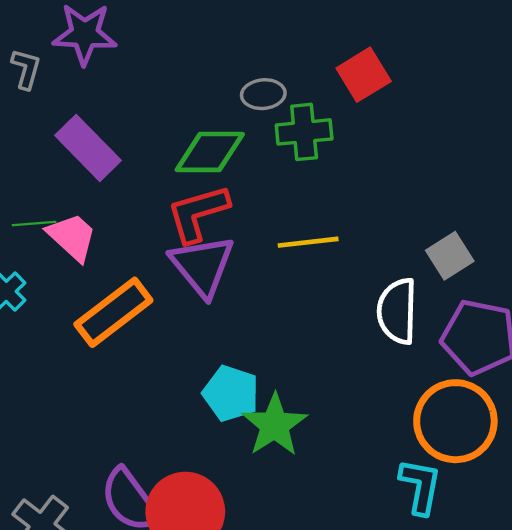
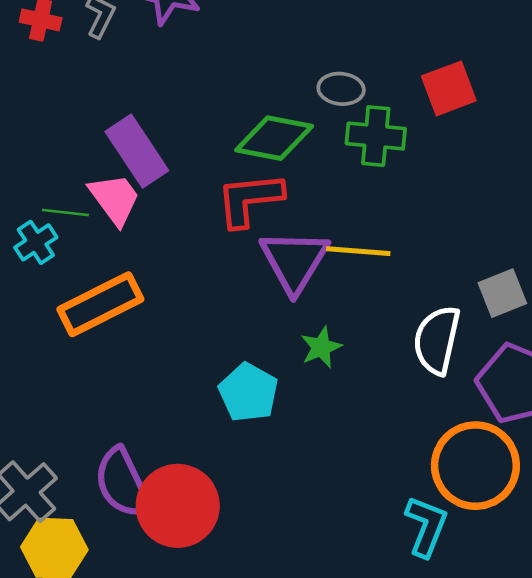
purple rectangle: (88, 148) -> (137, 151), moved
green line: (34, 223) -> (65, 212), moved
purple triangle: (202, 266) -> (294, 261), moved
orange rectangle: (113, 312) -> (100, 304), moved
green star: (274, 425) -> (321, 347), moved, size x0.6

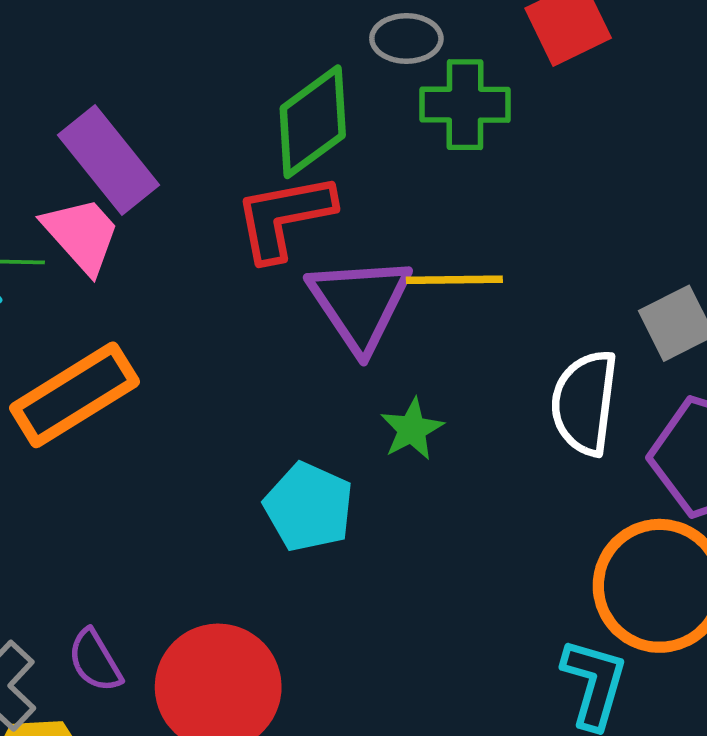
green diamond: (274, 138) -> (313, 122), turned -42
purple semicircle: (123, 483) -> (95, 661), moved, size x0.6

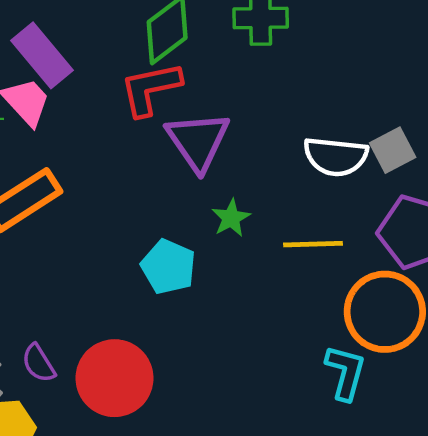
yellow line: (454, 280) -> (313, 244), moved
white semicircle: (585, 403) -> (336, 156), moved, turned -90

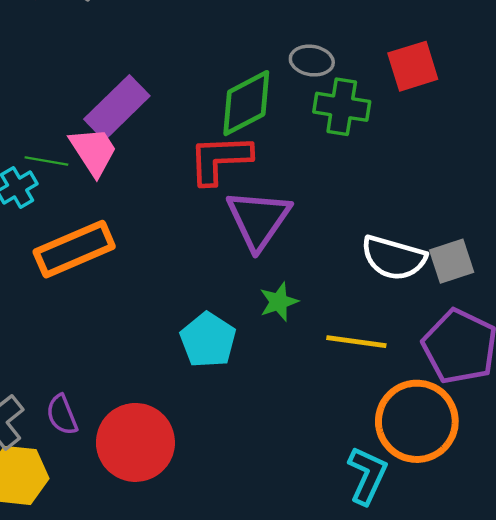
purple rectangle: (42, 55) -> (117, 108), turned 76

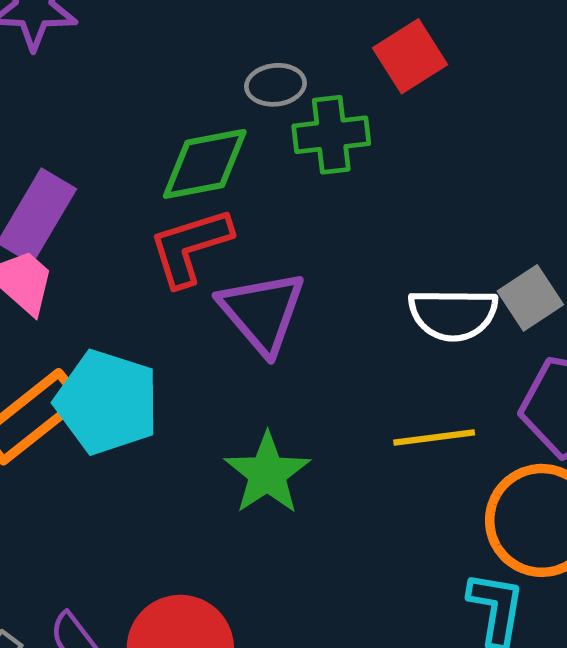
green diamond: (246, 103) -> (205, 164), turned 32
green star: (279, 302) -> (267, 473), moved, size x1.6
cyan pentagon: (208, 340) -> (107, 402), moved, size x1.4

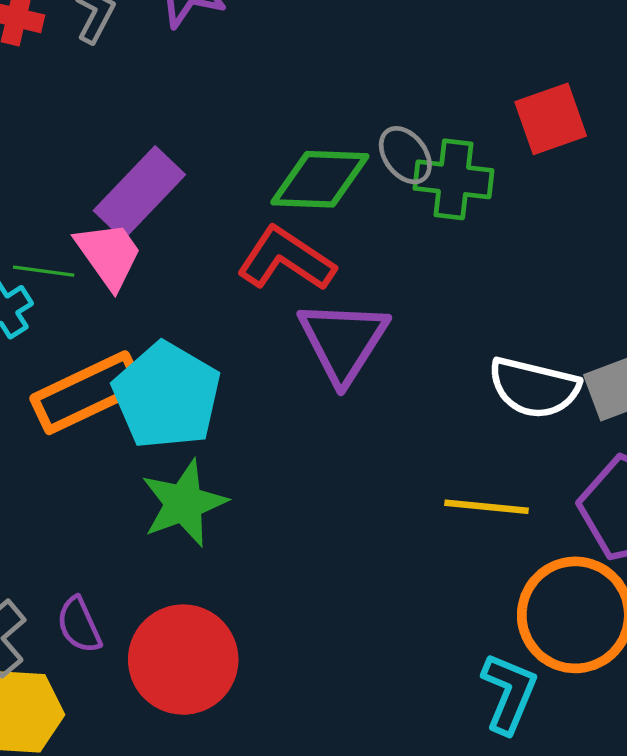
gray ellipse: (276, 85) -> (405, 155), moved, turned 46
red L-shape: (190, 247) -> (286, 259), turned 38
green star: (267, 473) -> (184, 503), moved

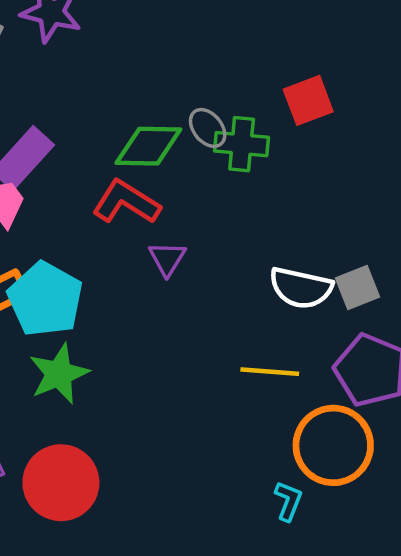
purple triangle: (343, 341) -> (167, 259), size x0.6
cyan L-shape: (509, 693) -> (288, 501), size x0.7

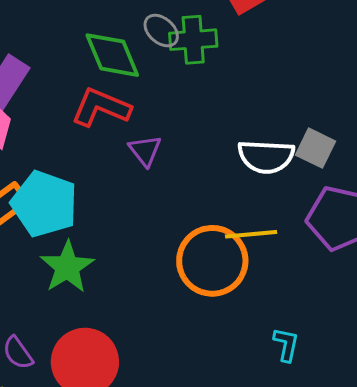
green diamond: (148, 146) -> (112, 55), turned 76
gray square: (358, 288) -> (316, 148), turned -33
orange circle: (333, 445) -> (212, 261), moved

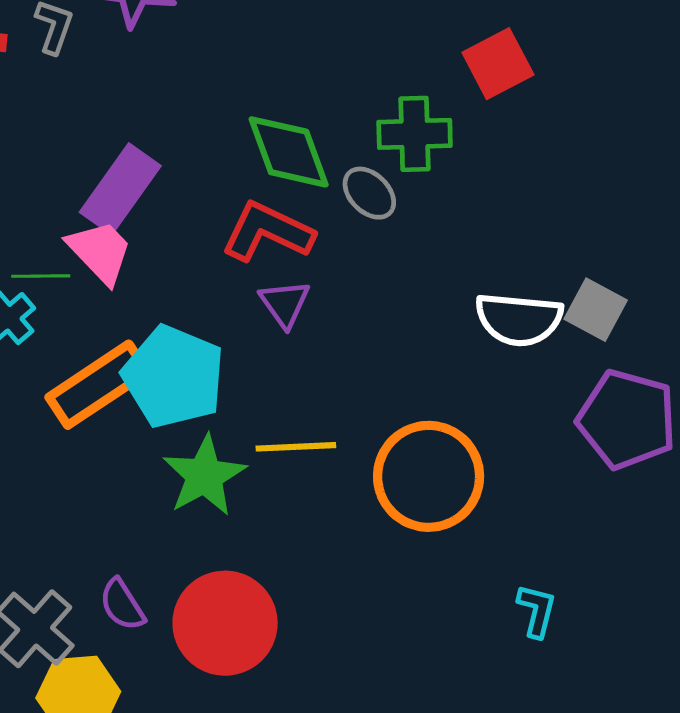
gray ellipse: (161, 31) -> (369, 193), moved
purple triangle: (145, 150) -> (285, 304), moved
yellow line: (251, 234) -> (296, 447), moved

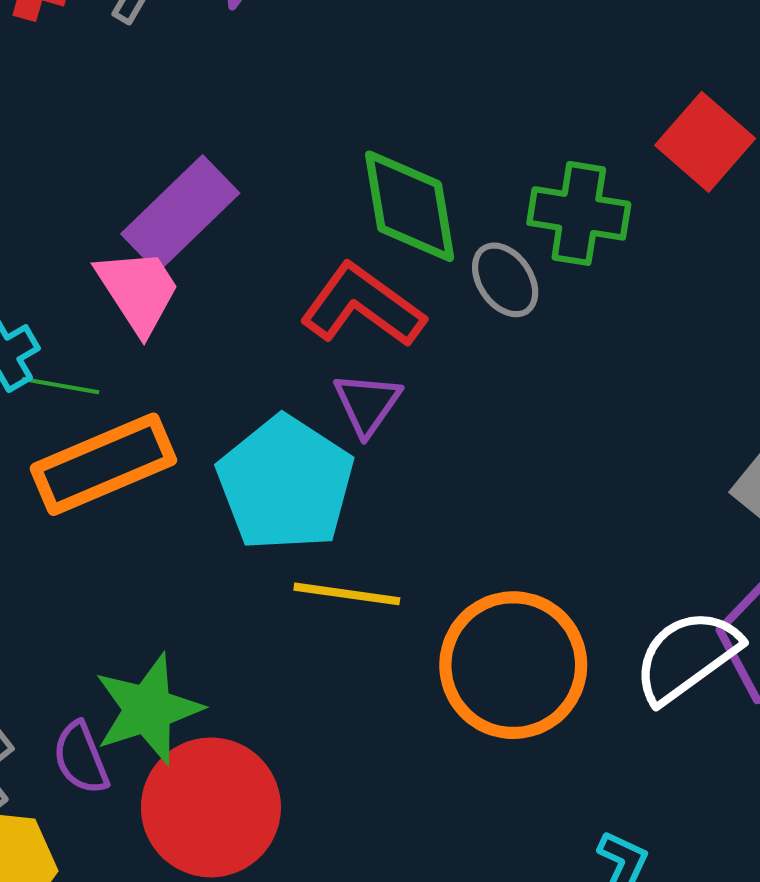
red square: (498, 64) -> (705, 142), turned -32
green line: (41, 276) -> (60, 386), moved
white semicircle: (519, 319) -> (687, 656), moved, turned 128
cyan pentagon: (174, 377) -> (285, 484), moved
green star: (204, 476) -> (148, 709), moved

